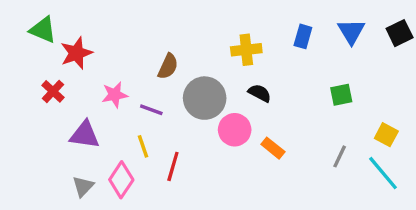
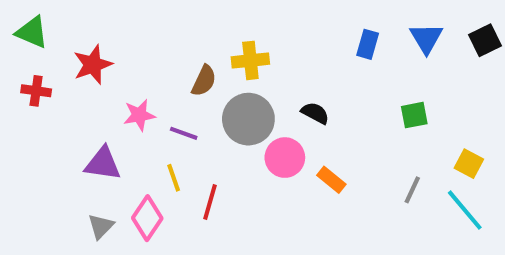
green triangle: (43, 30) -> (32, 32), moved
yellow cross: (246, 50) -> (250, 60), moved
red cross: (53, 91) -> (36, 91), moved, turned -35

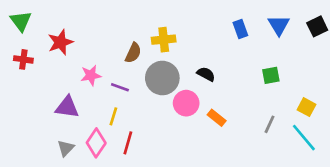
green triangle: (32, 32) -> (21, 21), turned 30
blue rectangle: (368, 44) -> (240, 29), turned -36
yellow line: (174, 178) -> (113, 116), turned 36
red line: (210, 202) -> (128, 143), moved

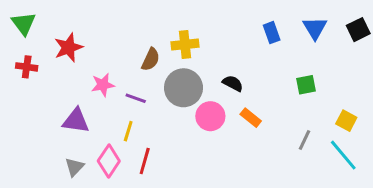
orange rectangle: (217, 118) -> (251, 118), moved

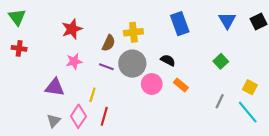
blue rectangle: (272, 33) -> (180, 24), moved, size x1.5
red star: (68, 47) -> (72, 29), moved
green square: (306, 85) -> (221, 61), turned -32
purple line: (136, 98) -> (106, 67), moved

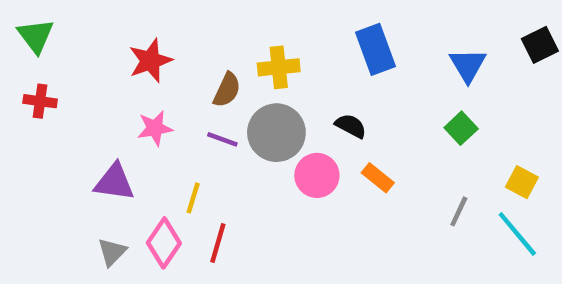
blue triangle: (227, 20) -> (468, 65), moved

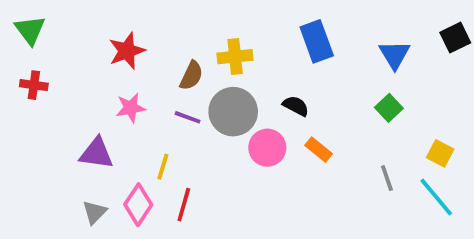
gray line: (459, 211) -> (387, 178), turned -44

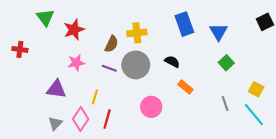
green triangle: (30, 30) -> (45, 17), moved
blue triangle: (395, 55) -> (219, 32), moved
pink circle: (267, 148) -> (151, 107), moved

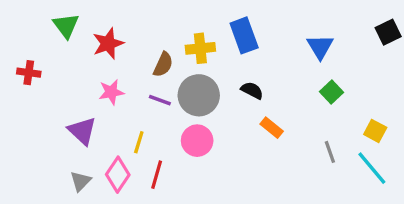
blue rectangle: (184, 24) -> (244, 35), moved
purple triangle: (56, 89) -> (82, 131), turned 35
pink circle: (151, 107) -> (197, 141), moved

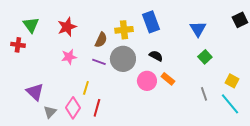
green triangle: (66, 26) -> (31, 25), moved
purple triangle: (82, 131) -> (35, 92), moved
pink circle: (197, 141) -> (147, 81), moved

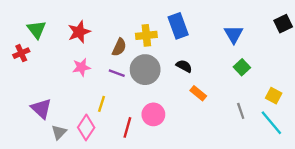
red cross: (18, 45) -> (21, 53), turned -32
pink circle: (147, 81) -> (153, 114), moved
red line: (97, 108) -> (127, 127), moved

